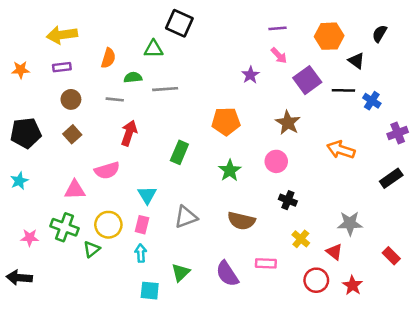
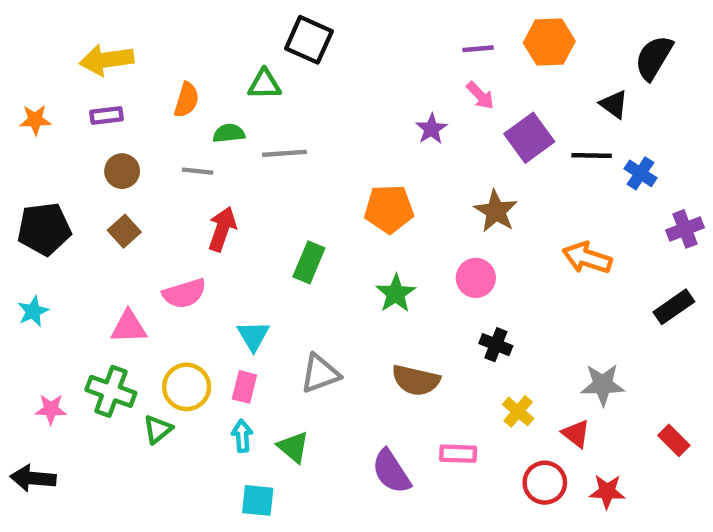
black semicircle: (380, 34) -> (654, 58), size x1.5
orange hexagon: (329, 36) -> (549, 42), moved
green triangle: (181, 272) -> (293, 447), moved, turned -36
red star: (352, 285) -> (607, 492), turned -30

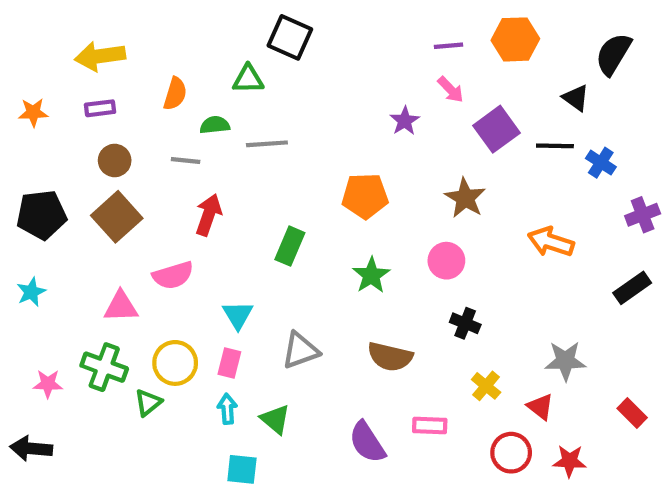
brown square: (124, 231) -> (117, 217), size x1.6

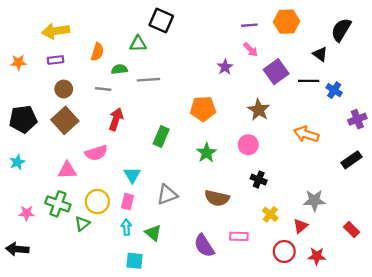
red triangle: (540, 407) -> (300, 226), turned 42

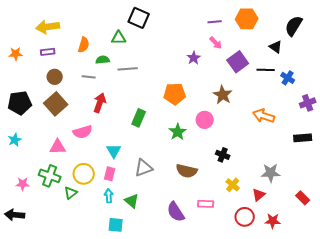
pink circle: (248, 145) -> (205, 120), moved
black rectangle: (352, 160) -> (303, 138), turned 30

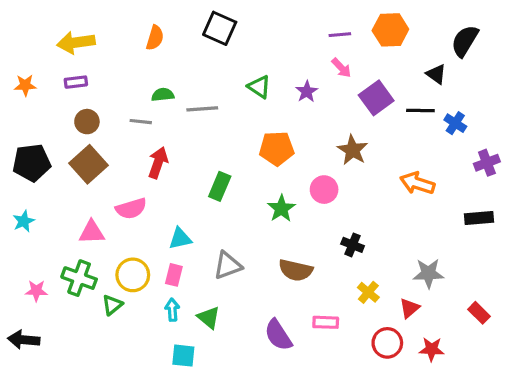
green triangle: (119, 38) -> (259, 87), moved, turned 35
orange semicircle: (84, 45) -> (155, 38), moved
cyan triangle: (114, 151) -> (180, 239), turned 49

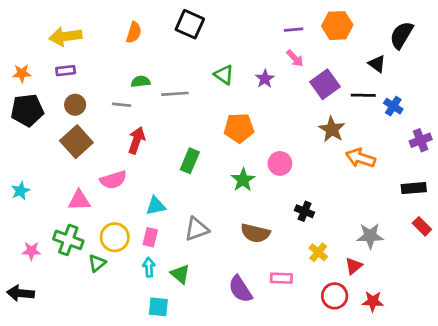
brown star: (353, 150) -> (332, 129), moved
black pentagon: (32, 163) -> (27, 110), moved
red rectangle: (479, 313) -> (422, 226), moved

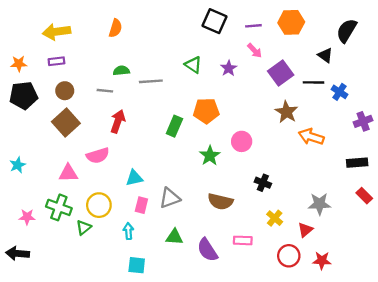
black square: (190, 24) -> (215, 21), moved
green rectangle: (190, 161) -> (174, 126), moved
pink rectangle: (150, 237) -> (141, 205), moved
green triangle: (180, 274) -> (174, 237), moved, turned -36

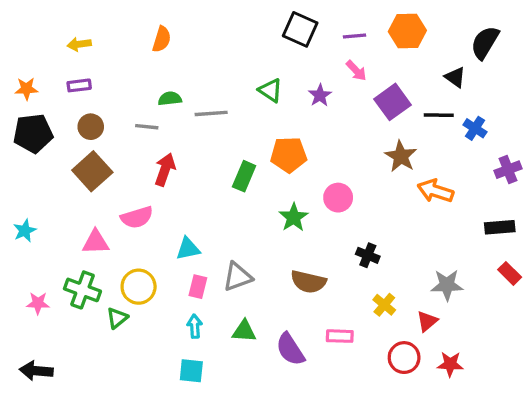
yellow arrow: (56, 32) -> (79, 44), size x0.6
cyan arrow: (128, 231) -> (195, 326), moved
black arrow: (18, 253) -> (36, 371), moved

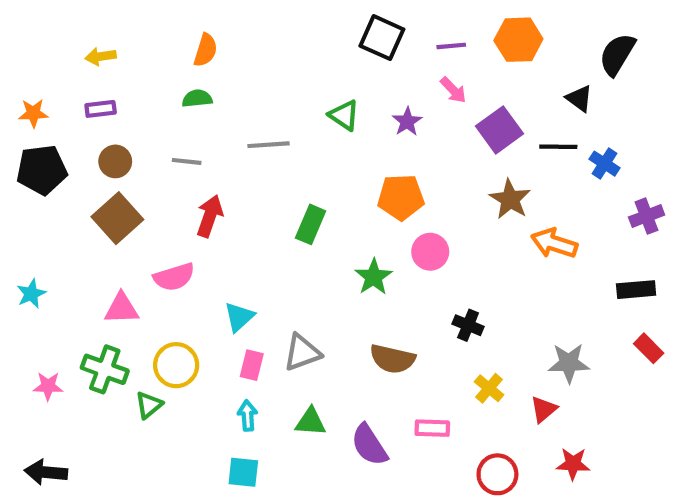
green semicircle: (170, 99) -> (197, 98), moved
orange pentagon: (289, 155) -> (401, 197), moved
cyan triangle: (188, 249) -> (239, 317), turned -30
red circle: (404, 358) -> (497, 474), moved

